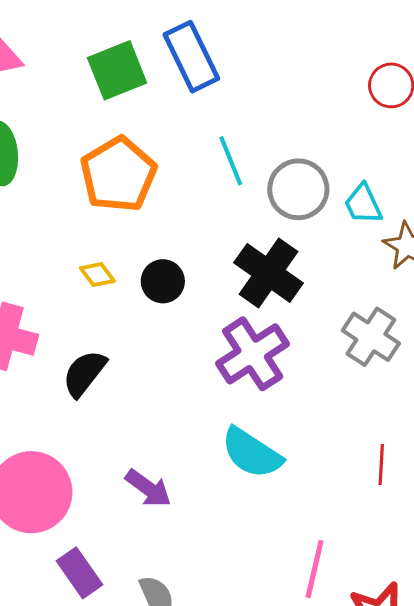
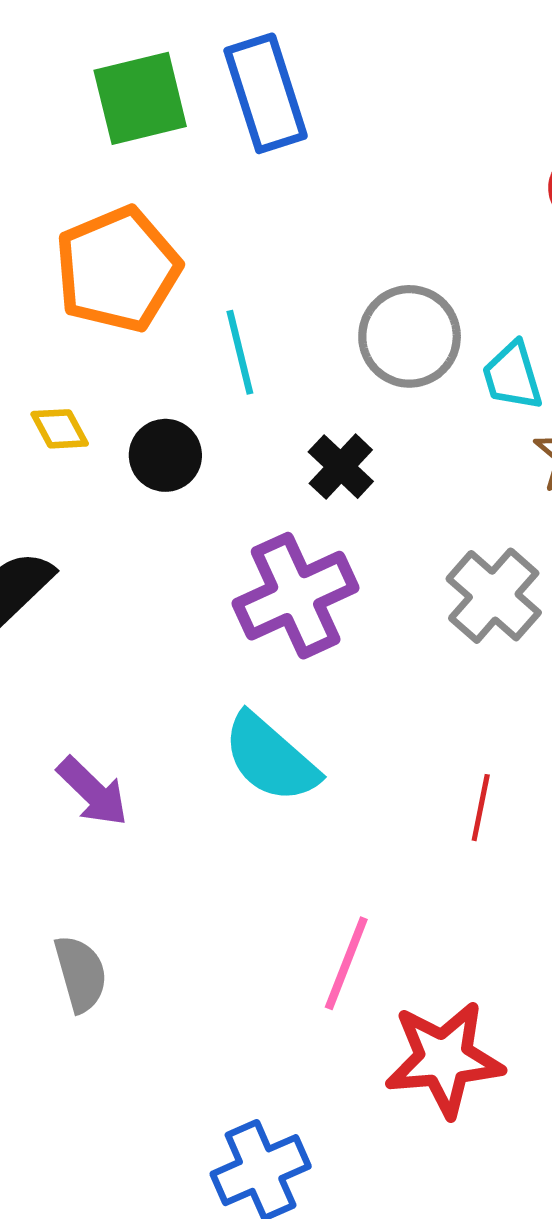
cyan line: (231, 161) -> (240, 352), moved
black cross: (269, 273) -> (341, 467), size x0.6

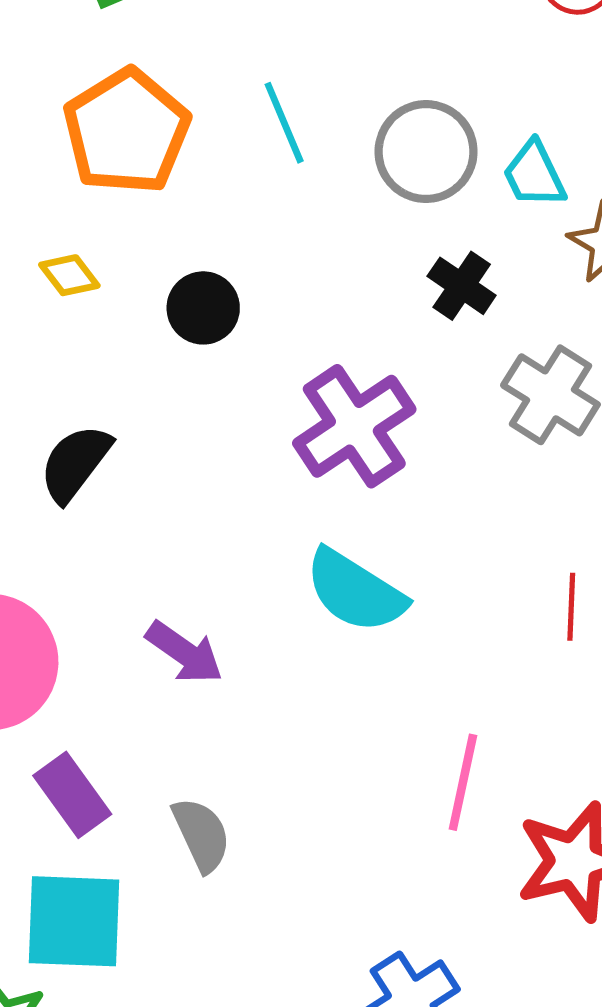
cyan line: (240, 352) -> (284, 123), moved
yellow diamond: (60, 429) -> (69, 275), moved
black cross: (341, 467) -> (462, 286), moved

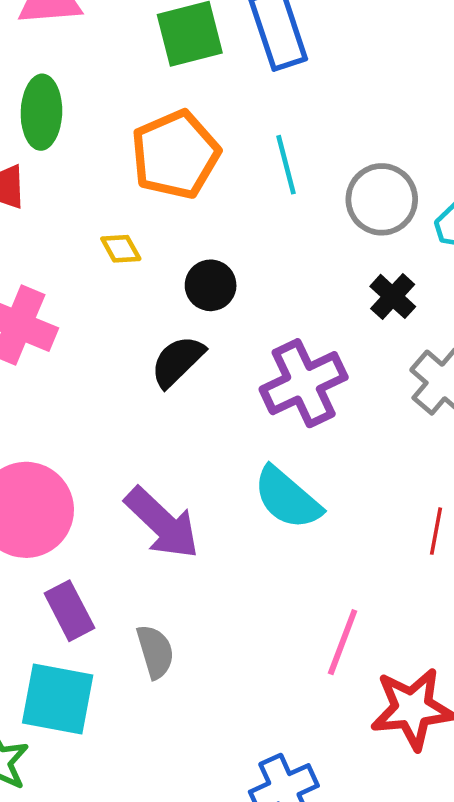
black semicircle: (75, 463) -> (177, 361), moved
purple arrow: (184, 652) -> (162, 523), size x1.5

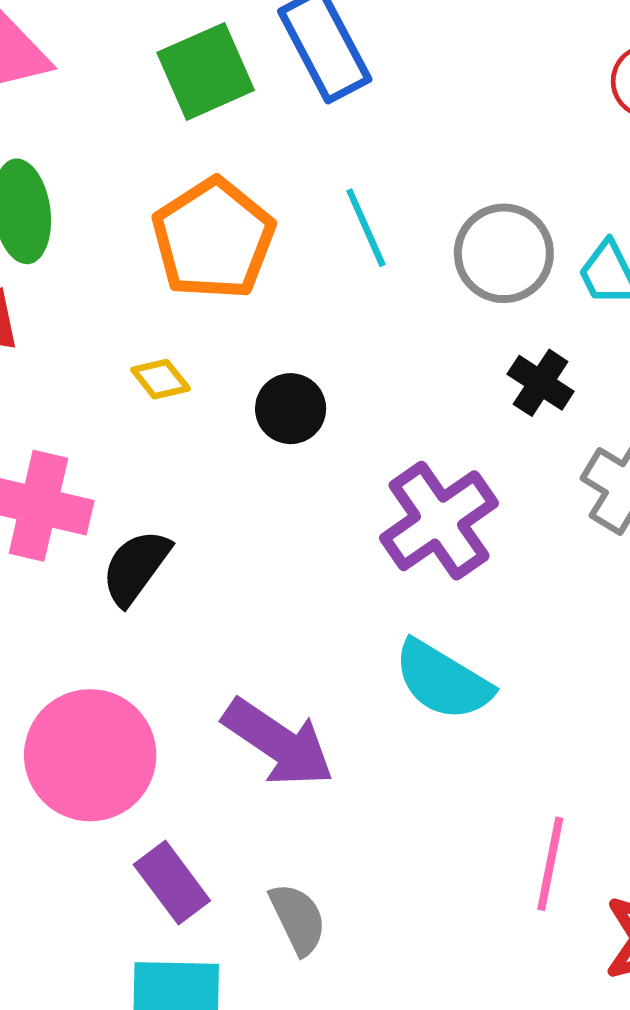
black semicircle: (177, 361) -> (136, 567), moved

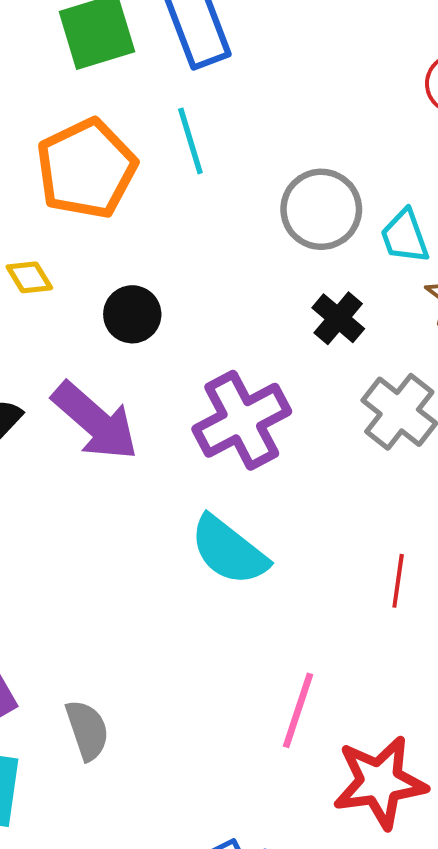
cyan line: (366, 228) -> (190, 141), moved
purple arrow: (278, 743) -> (95, 421), moved

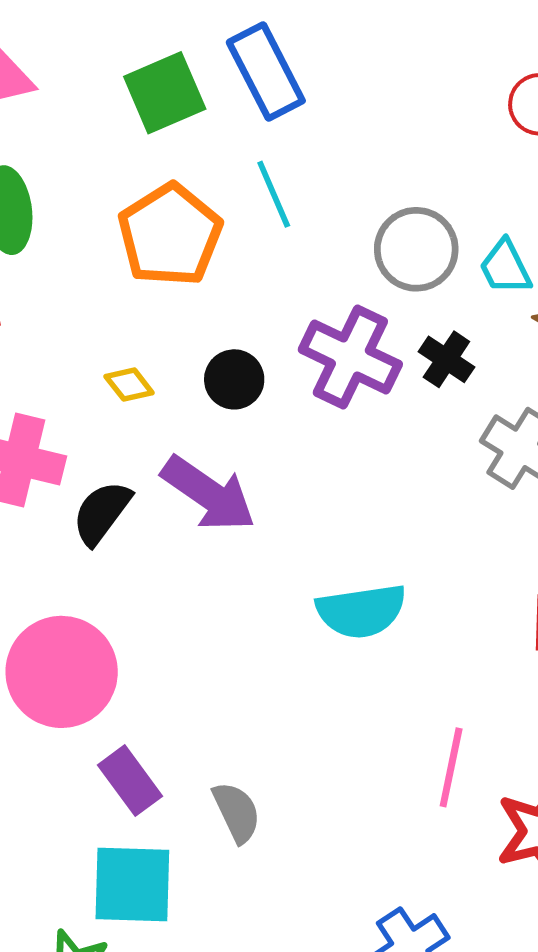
yellow diamond: (29, 277) -> (129, 385), moved
purple cross: (242, 420) -> (350, 357), moved, turned -30
cyan semicircle: (229, 551) -> (361, 611), turned -40

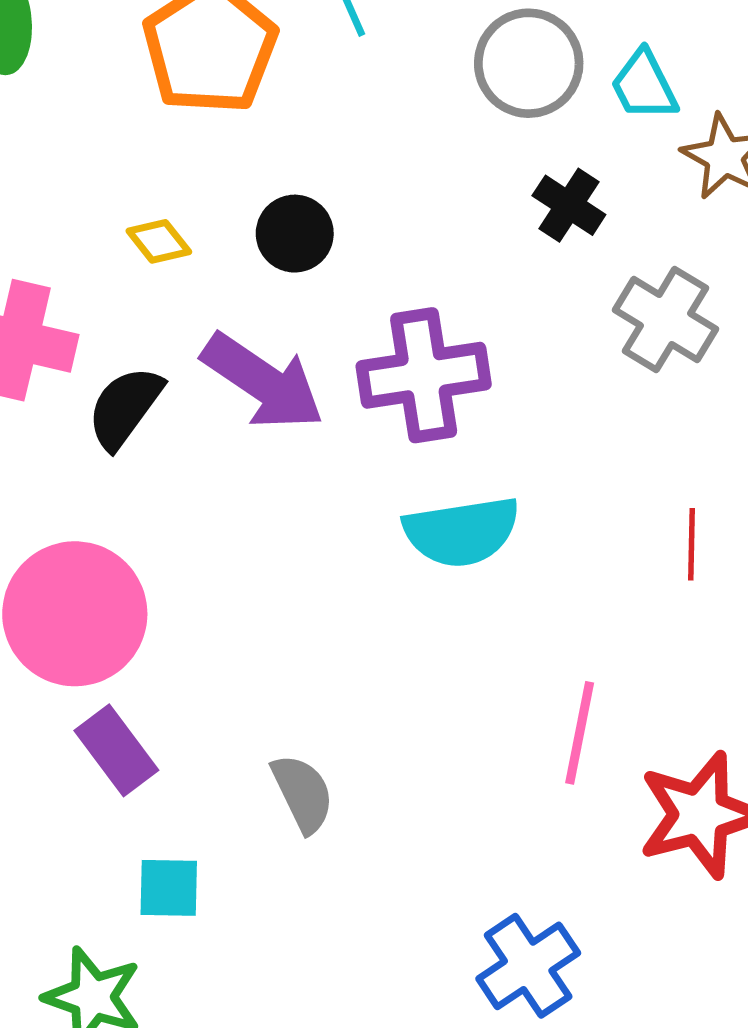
purple cross: (350, 357) -> (424, 375), moved, turned -34
purple rectangle: (130, 781) -> (116, 750), moved
cyan square: (132, 884) -> (169, 888), size x0.6

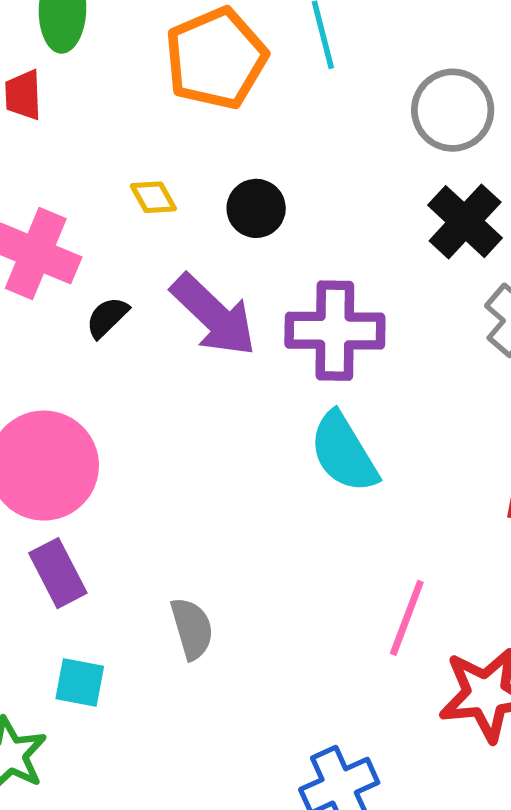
black cross: (569, 205) -> (465, 222), size x1.4
black semicircle: (125, 407) -> (107, 317), size x0.7
cyan semicircle: (462, 532) -> (344, 453), turned 58

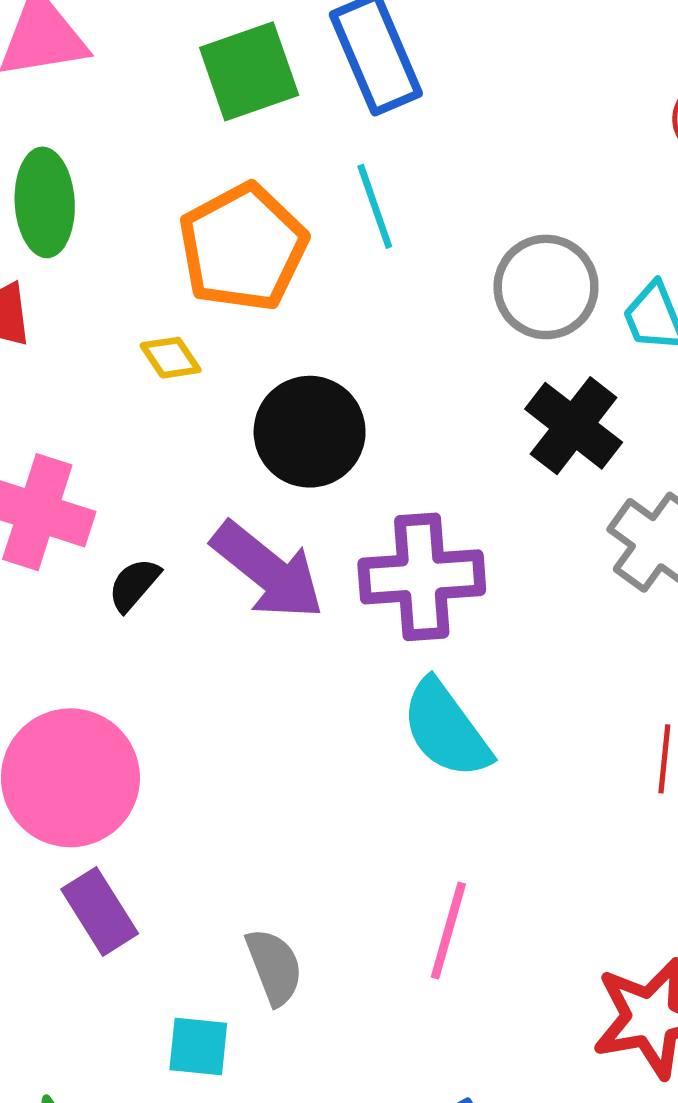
yellow diamond: (153, 197) -> (171, 358), moved
black circle: (256, 208) -> (310, 432), size x1.5
pink line: (407, 618) -> (448, 931), moved
cyan square: (80, 683) -> (198, 1046), moved

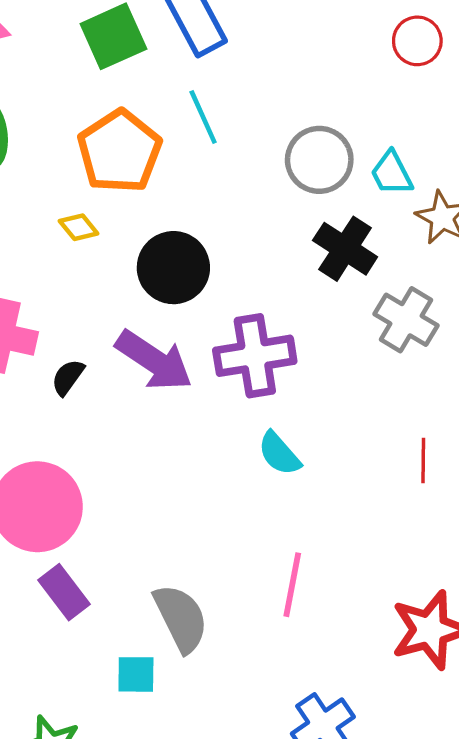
cyan semicircle: (446, 729) -> (279, 454), size x0.7
gray semicircle: (274, 967) -> (181, 618), size x1.4

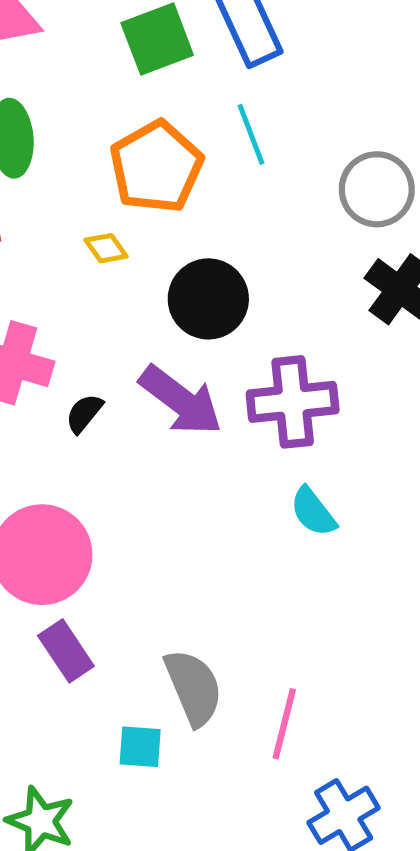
pink line: (292, 585) -> (284, 724), moved

